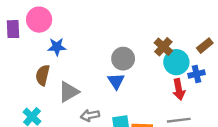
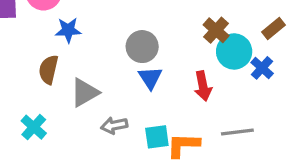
gray circle: (123, 59) -> (142, 47), moved
blue cross: (196, 74) -> (262, 68), turned -35
red arrow: (179, 89) -> (203, 86), moved

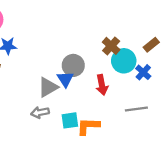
gray circle: (142, 47) -> (73, 65), moved
gray triangle: (85, 93) -> (48, 87), moved
gray line: (237, 132) -> (136, 109), moved

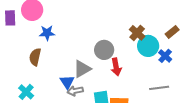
blue triangle: (65, 79) -> (67, 82), moved
red arrow: (102, 85) -> (116, 67), moved

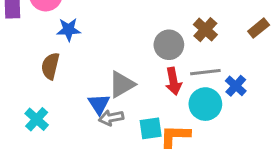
cyan circle: (148, 46) -> (205, 104), moved
gray circle: (104, 50) -> (169, 45), moved
blue cross: (165, 56) -> (236, 86), moved
gray line: (159, 88) -> (205, 72), moved

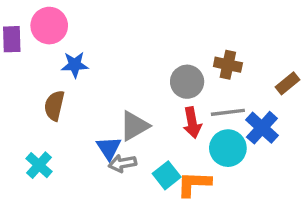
brown rectangle: (259, 28) -> (287, 83), moved
brown cross: (205, 30) -> (228, 65), turned -30
blue cross: (236, 86) -> (262, 128), size x1.4
cyan square: (151, 128) -> (167, 175), turned -30

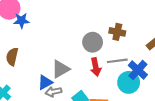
blue star: (75, 65) -> (21, 21), moved
blue triangle: (109, 148) -> (45, 82), turned 35
cyan circle: (228, 148) -> (129, 82), moved

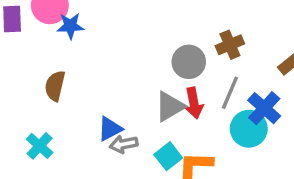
brown cross: (117, 32) -> (230, 45), turned -35
gray line: (117, 61) -> (230, 93), turned -60
gray triangle: (61, 69) -> (170, 106), moved

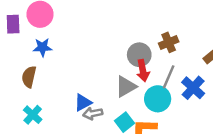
blue star: (70, 26) -> (42, 47), moved
brown semicircle: (55, 86) -> (29, 77), moved
red arrow: (194, 103) -> (143, 71), moved
cyan circle: (249, 129) -> (158, 99), moved

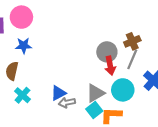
gray line: (169, 77) -> (132, 59), moved
gray triangle: (126, 87) -> (95, 93), moved
cyan cross: (33, 115) -> (22, 95), moved

